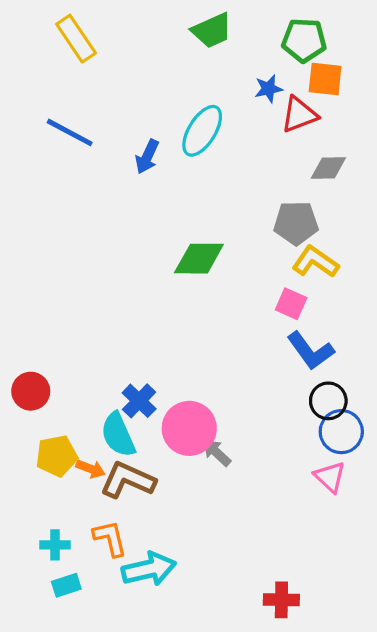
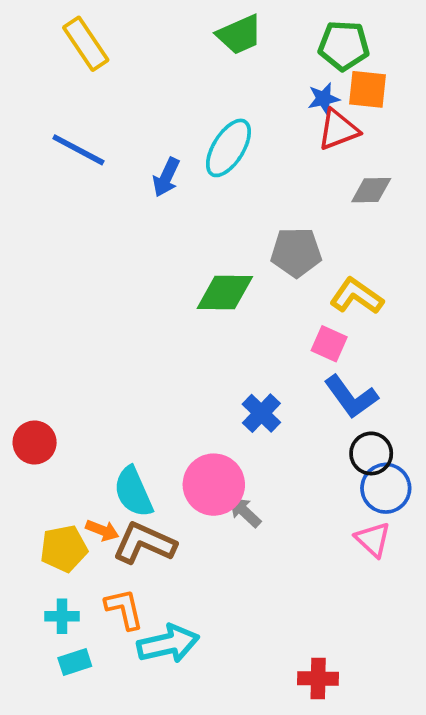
blue star: (268, 89) -> (324, 99), moved
gray pentagon: (296, 223) -> (296, 252), moved
blue cross: (139, 401) -> (261, 413), moved
yellow pentagon: (57, 456) -> (64, 549), moved

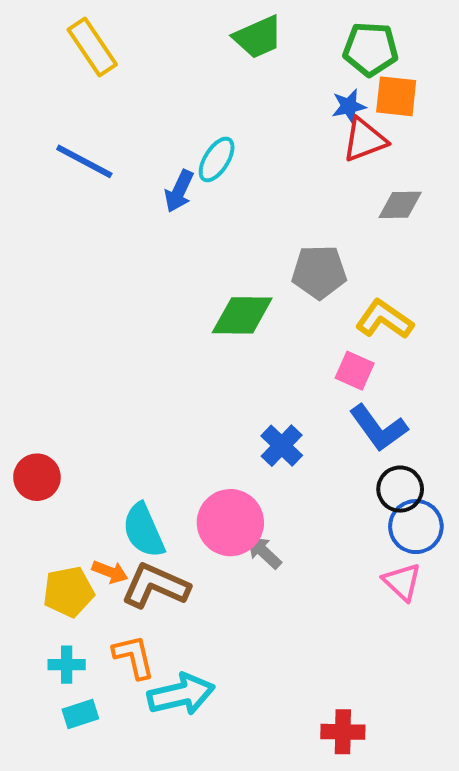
cyan ellipse: (228, 148) -> (217, 159), moved, size x0.7

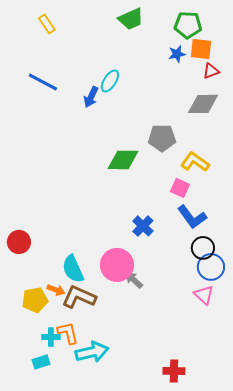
yellow rectangle: (92, 47) -> (47, 24), size x0.7
red triangle: (365, 140) -> (211, 71), moved, size x0.7
gray diamond: (400, 205) -> (203, 104), size x1.4
cyan cross: (67, 665) -> (51, 337), moved

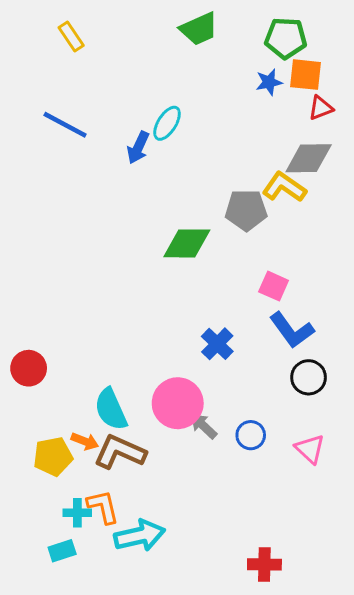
yellow L-shape: (195, 162) -> (284, 187), moved
blue circle: (211, 267) -> (251, 435), moved, size x0.7

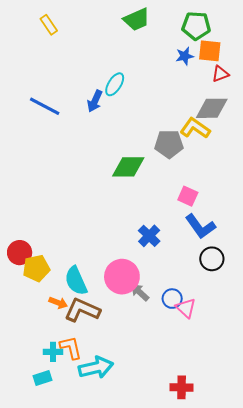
blue line: (65, 125) -> (45, 106), moved
pink triangle: (310, 449) -> (186, 308), moved
yellow pentagon: (53, 456) -> (36, 268), moved

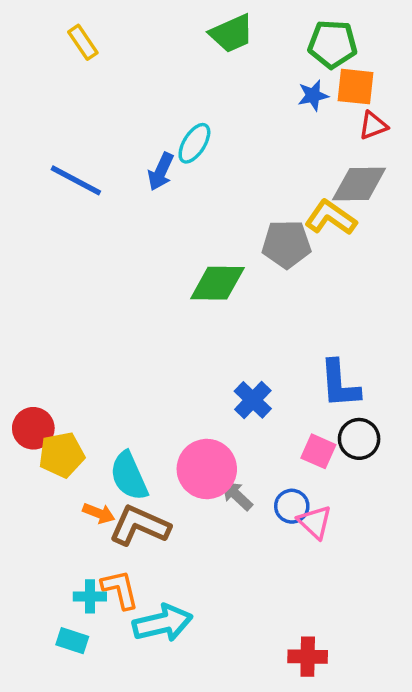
pink square: (188, 196) -> (318, 451), moved
blue L-shape: (200, 226) -> (340, 384), turned 32
cyan rectangle: (43, 378) -> (72, 641), turned 36

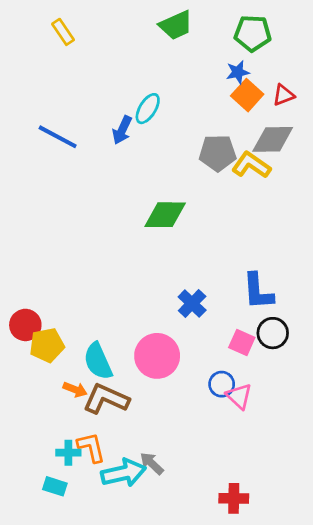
orange square: (356, 87) -> (247, 95), moved, turned 36
gray pentagon: (286, 244) -> (218, 153), moved
gray arrow: (237, 496) -> (152, 463), moved

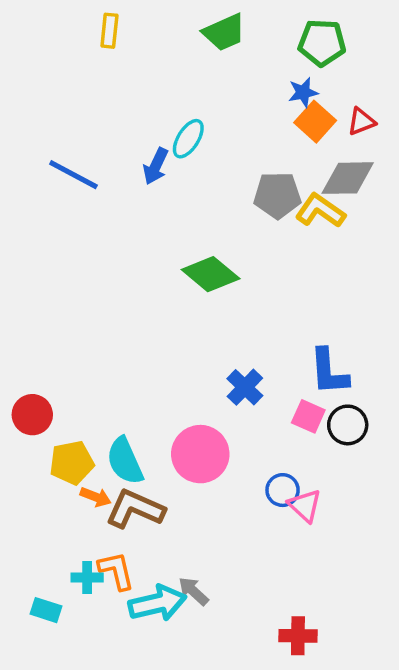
yellow rectangle: (63, 32) -> (109, 31), moved, turned 40
green diamond: (165, 215) -> (211, 274), turned 39
pink square: (242, 342) -> (308, 416), moved
yellow pentagon: (47, 345) -> (72, 463), moved
cyan rectangle: (55, 486) -> (46, 610), moved

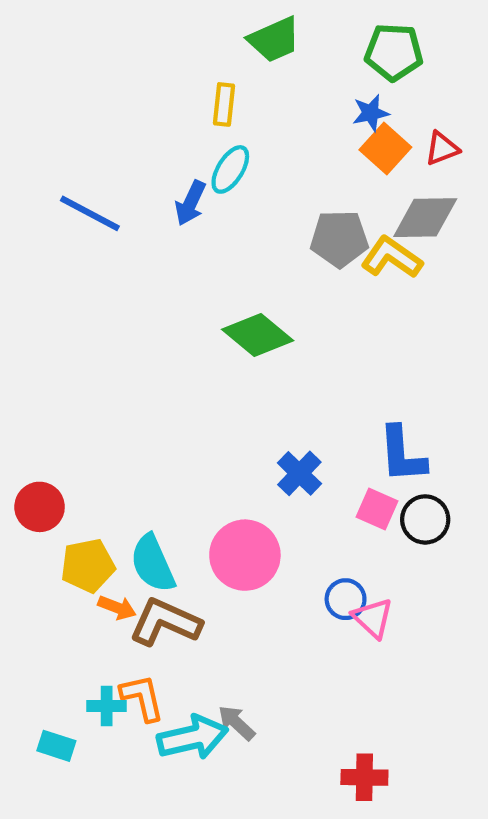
yellow rectangle: (109, 31) -> (224, 104), moved

